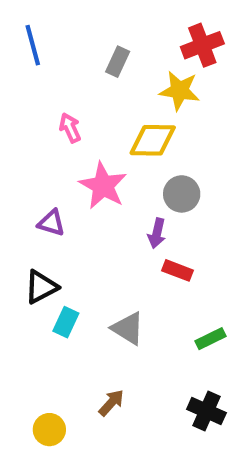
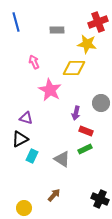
gray rectangle: (118, 62) -> (57, 30), turned 64
gray circle: (182, 194) -> (101, 103), moved
purple triangle: (51, 223) -> (26, 118), moved
green rectangle: (211, 339) -> (85, 149), moved

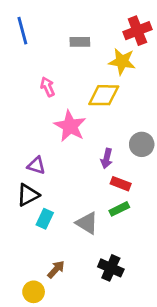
brown arrow: (54, 195) -> (56, 269), moved
black cross: (100, 199) -> (111, 268), moved

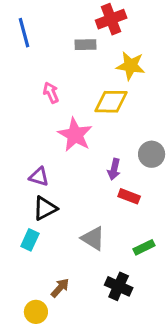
red cross: (137, 31) -> (111, 19), moved
black triangle: (28, 195) -> (45, 208), moved
green rectangle: (119, 209) -> (144, 247), moved
cyan rectangle: (45, 219) -> (30, 240), moved

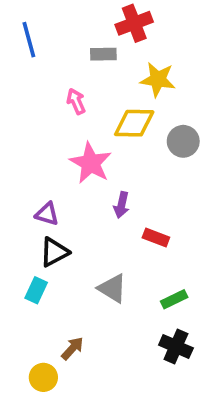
pink arrow: (51, 93) -> (76, 101), moved
gray circle: (152, 154) -> (183, 141), moved
purple arrow: (114, 169) -> (121, 205), moved
black cross: (119, 286) -> (176, 347), moved

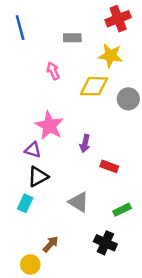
red cross: (134, 23) -> (118, 19), moved
pink star: (91, 163) -> (49, 126), moved
black cross: (176, 347) -> (105, 243), moved

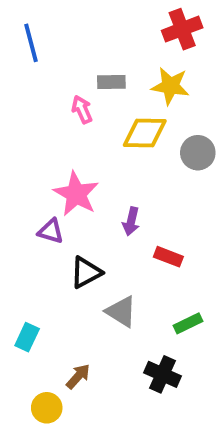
gray rectangle: (72, 38) -> (111, 82), moved
black triangle: (38, 177) -> (86, 272), moved
cyan rectangle: (25, 203) -> (27, 337), moved

